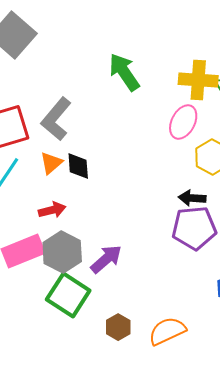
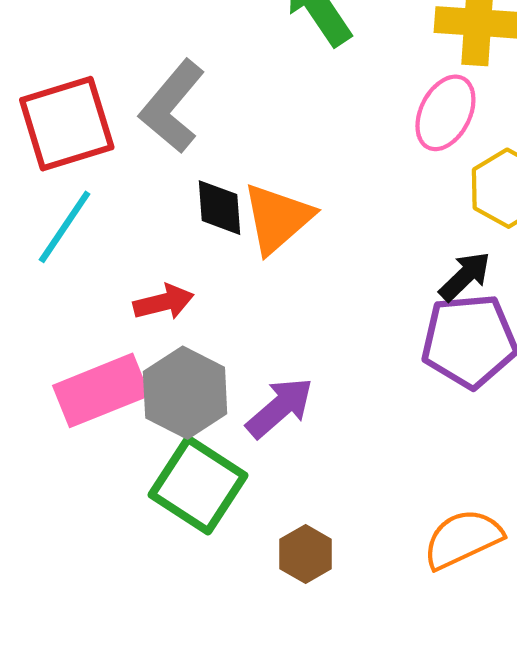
orange triangle: (51, 163) -> (278, 218), moved, size x1.5
black arrow: (192, 198) -> (465, 276), turned 132
orange semicircle: (167, 331) -> (463, 539), moved

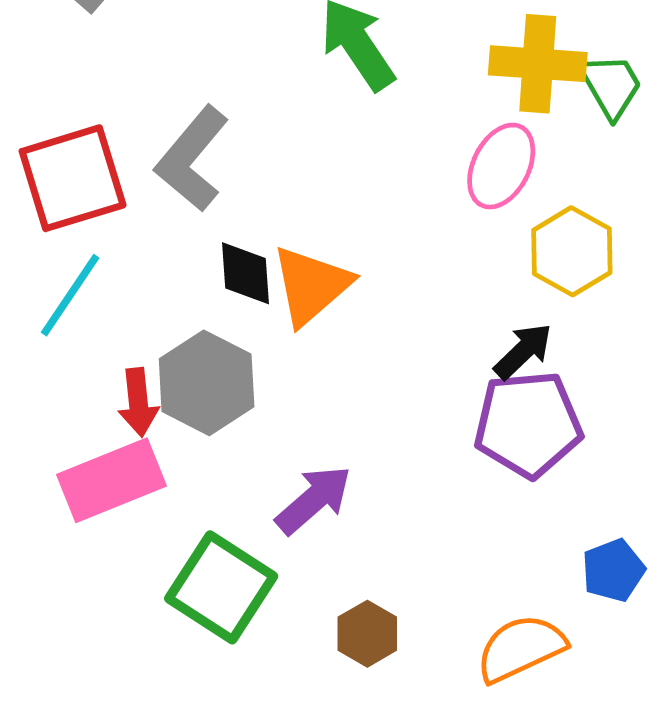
red arrow: (164, 302) -> (138, 402), moved, turned 98
gray hexagon: (185, 393) -> (207, 383), moved
brown hexagon: (306, 554) -> (367, 634), moved

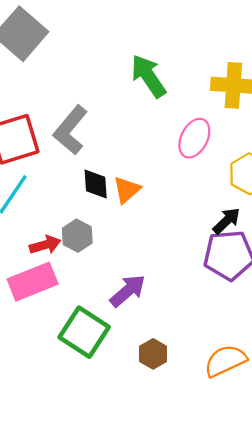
pink ellipse: (501, 166) -> (194, 138), moved
orange triangle: (311, 285) -> (127, 190), size x0.7
gray hexagon: (207, 383) -> (77, 236), size x0.7
red arrow: (138, 402) -> (45, 245), turned -100

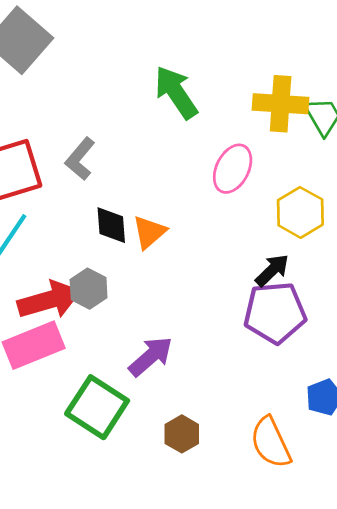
gray L-shape: (70, 130) -> (80, 159), size x0.7
red arrow: (45, 245) -> (49, 300), size x1.6
orange semicircle: (225, 361) -> (271, 442), turned -90

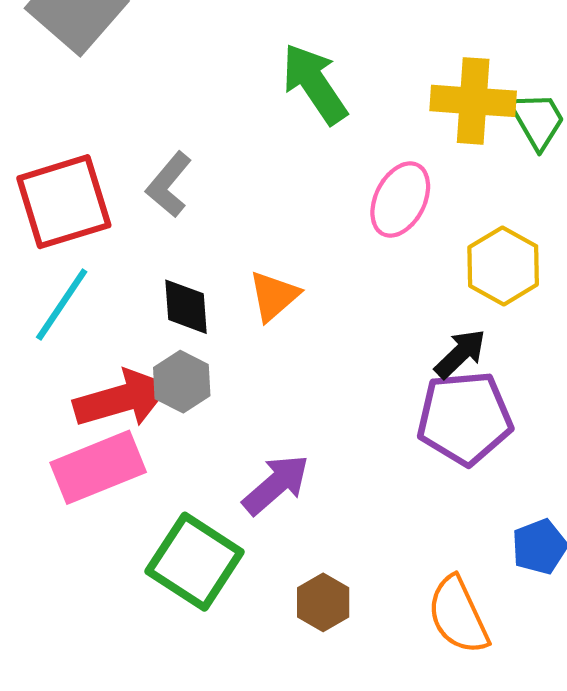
black diamond: (111, 225) -> (186, 307), moved

